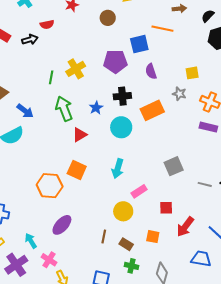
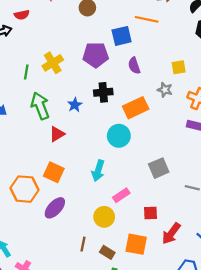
cyan circle: (121, 127) -> (119, 136), moved
purple ellipse: (62, 225) -> (55, 208), moved
orange square: (153, 237) -> (136, 244), size x1.5

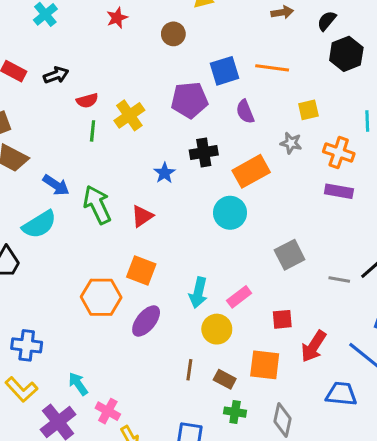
red semicircle: (22, 15) -> (87, 101), moved
orange line: (147, 19) -> (272, 68), moved
green arrow: (40, 106) -> (97, 205), moved
cyan arrow: (98, 171) -> (198, 293), moved

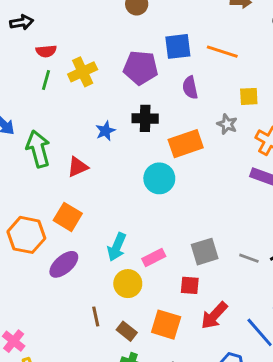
gray square: (290, 255) -> (205, 252), moved
brown line: (189, 370) -> (96, 317), turned -30

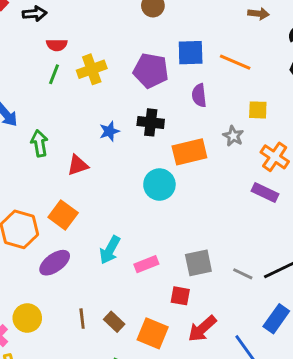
green arrow: (38, 149) -> (39, 143), size x0.7
yellow circle: (128, 284) -> (27, 318), moved
brown rectangle: (127, 331) -> (114, 322), moved

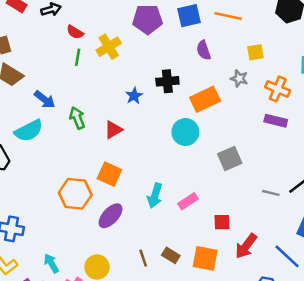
red semicircle: (57, 45) -> (75, 32), turned 42
purple pentagon: (151, 71) -> (148, 19), moved
gray square: (198, 263) -> (230, 159), moved

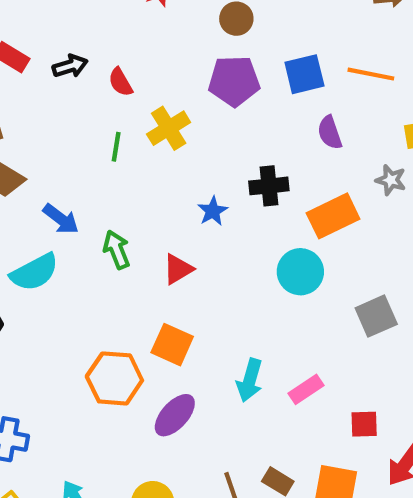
red semicircle: (75, 32) -> (120, 82), moved, turned 30

